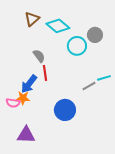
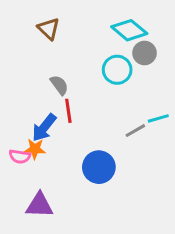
brown triangle: (32, 19) -> (49, 29), turned -35
cyan diamond: (58, 26) -> (129, 30), moved

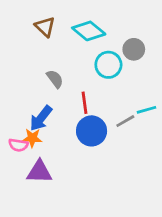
cyan diamond: (129, 30) -> (89, 31), moved
red line: (68, 111) -> (84, 103), moved
blue circle: (99, 167) -> (92, 131), moved
purple triangle: (40, 205) -> (39, 172), moved

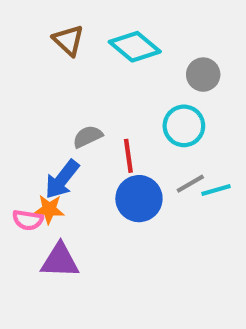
cyan circle: (108, 65) -> (184, 126), moved
gray semicircle: (55, 79) -> (88, 137), moved, turned -78
cyan line: (146, 110) -> (216, 190), moved

